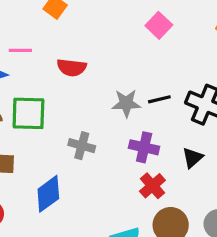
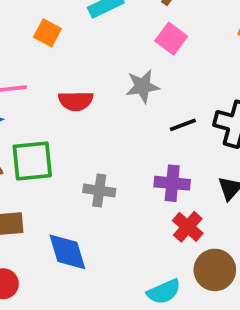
gray star: (126, 103) -> (143, 86), moved
blue diamond: (48, 194) -> (67, 252), turned -63

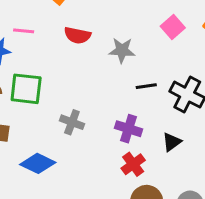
pink square: (171, 39) -> (173, 27), moved
red semicircle: (76, 101) -> (77, 35), moved
blue diamond: (67, 252) -> (38, 163), turned -60

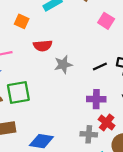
gray star: (122, 50) -> (63, 65), moved
gray cross: (72, 122) -> (89, 134), moved

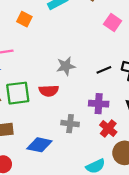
red semicircle: (43, 46) -> (49, 91), moved
gray cross: (89, 134) -> (70, 124), moved

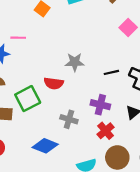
green square: (18, 93) -> (28, 99), moved, turned -30
blue diamond: (39, 145) -> (45, 146), moved

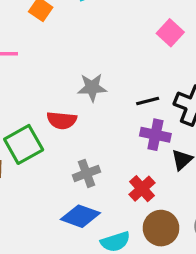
purple cross: (100, 105) -> (155, 135), moved
gray cross: (69, 119) -> (86, 173), turned -35
blue diamond: (45, 146) -> (80, 216), moved

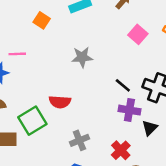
gray star: (92, 87) -> (82, 57), moved
black line: (148, 101) -> (123, 85), turned 56

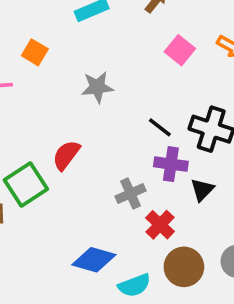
orange square: (42, 20) -> (35, 52), moved
red semicircle: (60, 102) -> (66, 155), turned 125
gray cross: (79, 140) -> (131, 194), moved

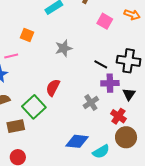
red cross: (160, 225) -> (118, 116), moved

